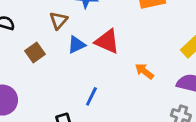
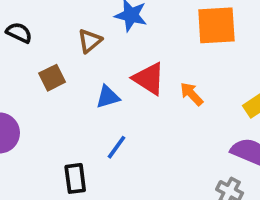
blue triangle: (76, 45) -> (108, 97), moved
orange arrow: (144, 71) -> (192, 94), moved

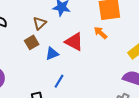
brown square: (52, 78) -> (32, 42), moved
orange arrow: (192, 94) -> (101, 33), moved

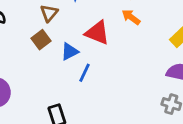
blue line: (59, 81) -> (85, 73), moved

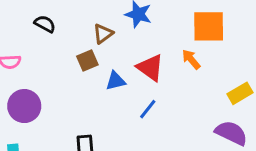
blue line: (85, 73) -> (148, 109), moved

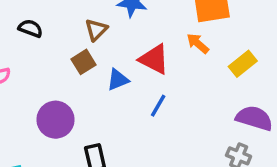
yellow rectangle: (240, 93) -> (243, 64), moved
purple circle: (24, 106) -> (56, 120), moved

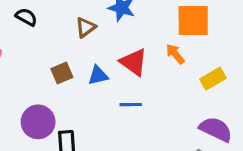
brown square: (83, 62) -> (62, 73), moved
blue line: (158, 106) -> (131, 105), turned 50
purple circle: (56, 120) -> (38, 122), moved

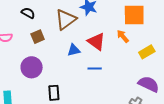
brown triangle: (86, 27) -> (66, 19), size x1.6
brown square: (62, 73) -> (38, 37), moved
purple circle: (38, 122) -> (32, 67), moved

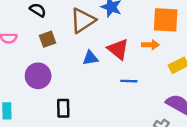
orange arrow: (123, 36) -> (150, 45), turned 128
blue line: (95, 68) -> (129, 81), moved

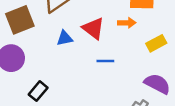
brown square: (47, 39) -> (20, 20), size x1.6
black rectangle: (63, 108) -> (38, 91), turned 42

